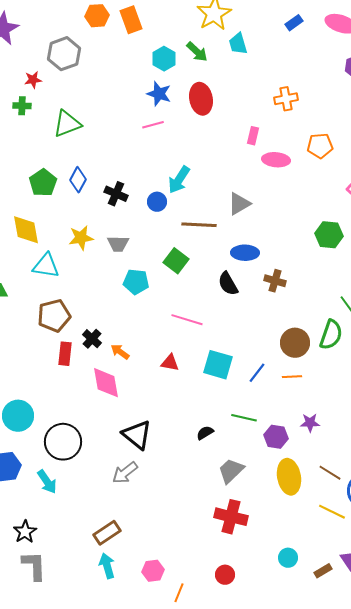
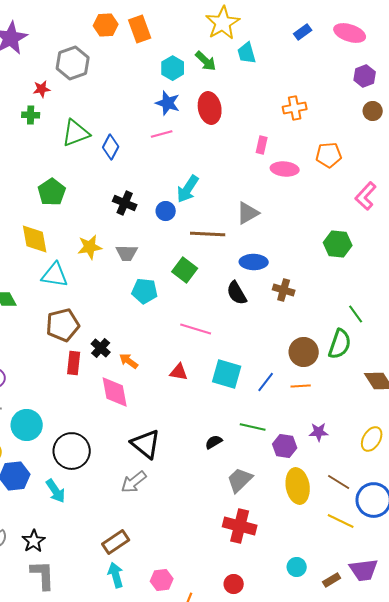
blue diamond: (78, 180) -> (111, 147), moved

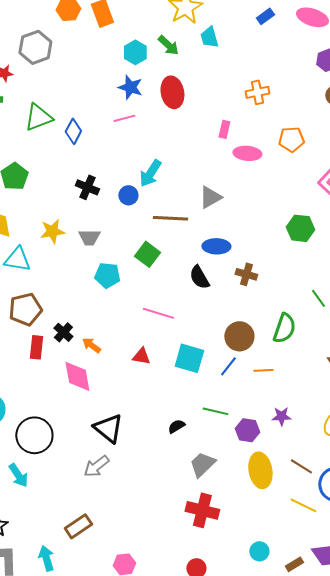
green semicircle: (340, 344) -> (284, 328), moved
brown circle: (304, 352) -> (239, 336), moved
cyan arrow: (116, 575) -> (46, 558), moved

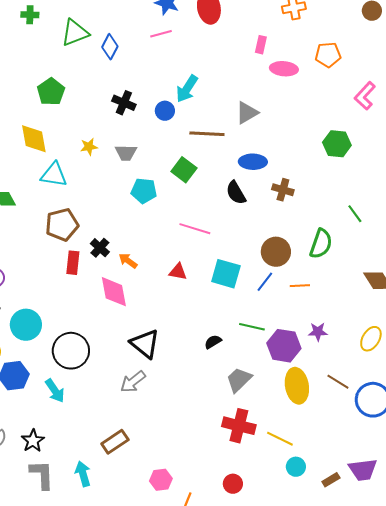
yellow star: (52, 231) -> (89, 147), size x0.7
purple hexagon: (247, 430) -> (284, 346), size x1.4
yellow line: (303, 505) -> (280, 439), moved

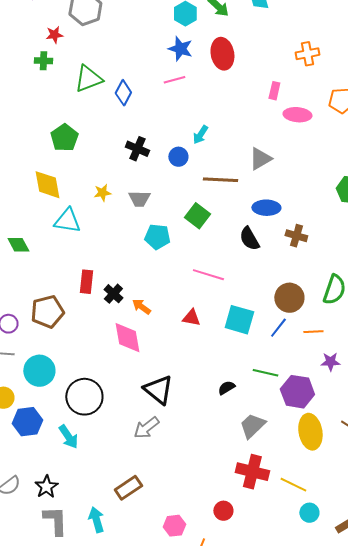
cyan arrow: (187, 89) -> (200, 135), size x0.7
brown pentagon: (62, 225) -> (47, 312), moved
red rectangle: (73, 263) -> (86, 282), moved
purple star: (318, 332) -> (330, 362), moved
red circle: (233, 484) -> (223, 511), moved

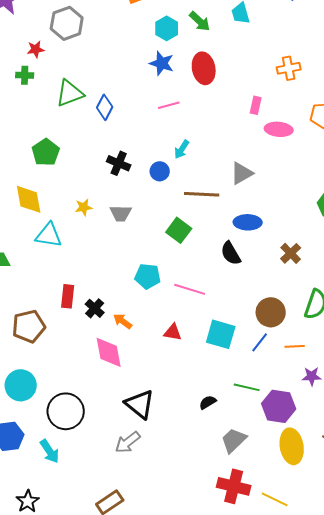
pink line: (174, 80) -> (169, 105), moved
brown cross: (296, 236) -> (291, 253), moved, turned 30
cyan pentagon: (157, 237) -> (148, 276), moved

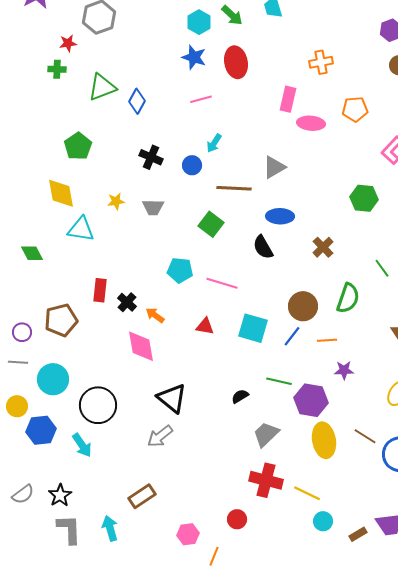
pink rectangle: (256, 105) -> (288, 99), size x1.4

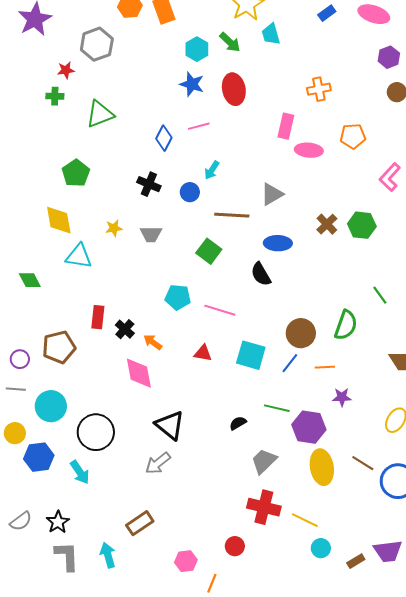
blue diamond: (137, 101) -> (164, 138), moved
brown cross: (323, 247) -> (327, 224), moved

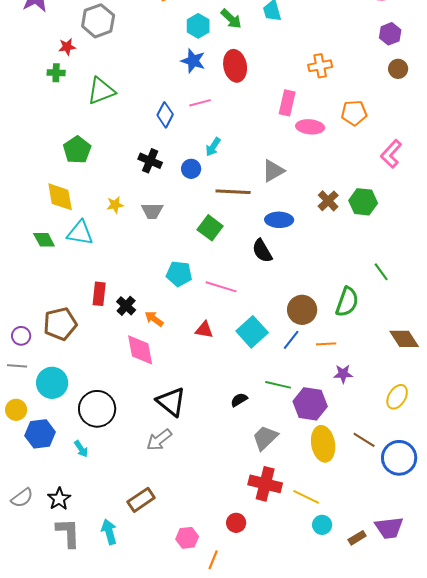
green diamond: (30, 280) -> (44, 240), moved
cyan square: (251, 355) -> (252, 332), turned 32
cyan arrow: (80, 472) -> (81, 449), size x0.7

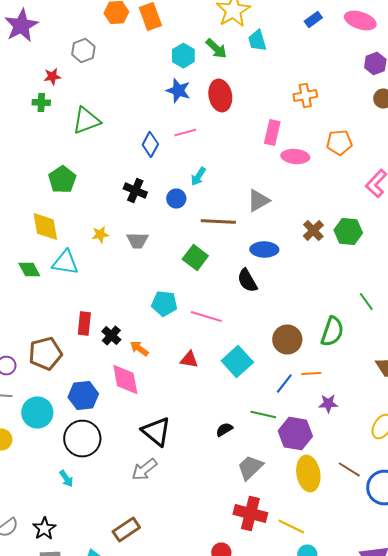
gray hexagon: (98, 21) -> (83, 50), size x0.7
blue line: (291, 340) -> (284, 384), moved
blue hexagon: (40, 434) -> (83, 396), moved

